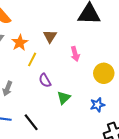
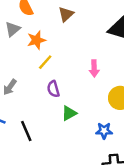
brown triangle: (50, 36) -> (66, 14), moved

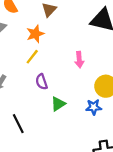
orange star: (36, 40) -> (35, 34), moved
blue star: (104, 131) -> (94, 107), moved

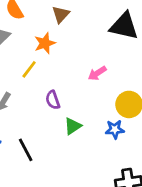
yellow line: (32, 57) -> (29, 69), moved
pink arrow: (79, 60) -> (97, 73), turned 63

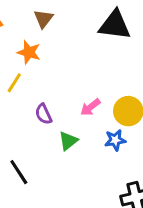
orange star: (45, 43) -> (29, 52), turned -30
pink arrow: (97, 73) -> (90, 107), moved

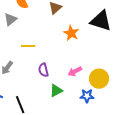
orange star: (29, 52) -> (71, 33), moved
yellow line: (14, 83) -> (28, 46), turned 48

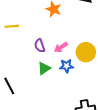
purple semicircle: (43, 70) -> (40, 46), moved
blue star: (87, 96) -> (67, 66), moved

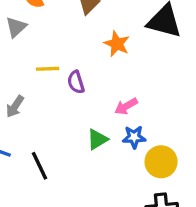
purple semicircle: (40, 46) -> (76, 82), moved
yellow circle: (86, 52) -> (161, 162), moved

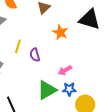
yellow line: (48, 69) -> (18, 46), turned -72
green triangle: (97, 139) -> (47, 90), size x1.5

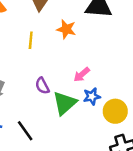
yellow line: (18, 46) -> (31, 40), moved
purple semicircle: (35, 55) -> (42, 86), moved

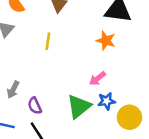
orange star: (66, 29) -> (106, 41), moved
purple semicircle: (42, 86) -> (35, 106), moved

